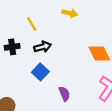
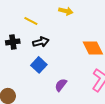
yellow line: (32, 24) -> (31, 21), turned -32
purple semicircle: (64, 94) -> (61, 85), turned -120

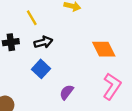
yellow line: (31, 21) -> (32, 18), turned 32

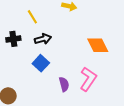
pink L-shape: (112, 86) -> (88, 79), moved
purple semicircle: (67, 92) -> (64, 84), turned 128

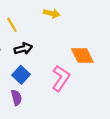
pink L-shape: (88, 79) -> (61, 78), moved
purple semicircle: (64, 84) -> (16, 98), moved

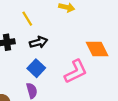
pink L-shape: (61, 78) -> (76, 72), turned 30

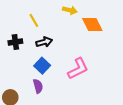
orange diamond: (97, 49) -> (92, 25), moved

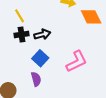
yellow line: (34, 20) -> (19, 16), moved
black cross: (15, 42) -> (22, 34), moved

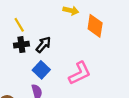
orange diamond: (91, 17) -> (95, 26), turned 35
black arrow: (42, 34) -> (43, 45), turned -35

